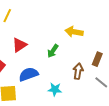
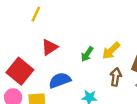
yellow arrow: (74, 32) -> (111, 51), moved, turned -54

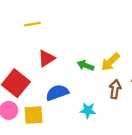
yellow line: (36, 14) -> (32, 24), turned 56
green arrow: (87, 54) -> (86, 65), turned 77

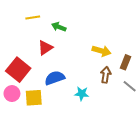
yellow arrow: (110, 62) -> (101, 51), turned -120
green arrow: (86, 65) -> (59, 27), moved

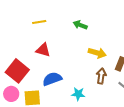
yellow line: (33, 18) -> (39, 22), moved
green arrow: (59, 27) -> (80, 25), moved
red triangle: (45, 48) -> (43, 50), turned 49

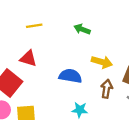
red triangle: (43, 50) -> (28, 58), moved
blue semicircle: (52, 79) -> (70, 76), moved, turned 30

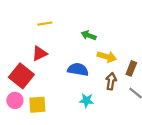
green arrow: (82, 29) -> (89, 35), moved
red triangle: (28, 58) -> (40, 53), turned -42

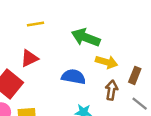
green arrow: (89, 35) -> (86, 37), size x1.6

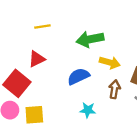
green arrow: (86, 37) -> (90, 39), turned -32
blue semicircle: (73, 77) -> (78, 76), turned -35

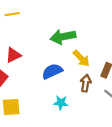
yellow line: (42, 26) -> (12, 14), moved
yellow arrow: (110, 62) -> (81, 58), turned 30

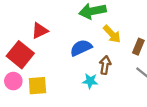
brown arrow: (86, 83) -> (105, 65), moved

